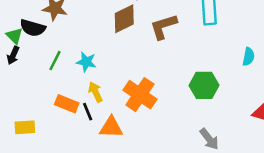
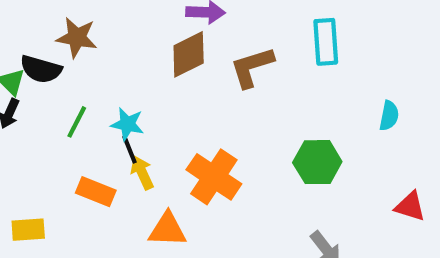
black line: (88, 112) -> (129, 149), moved

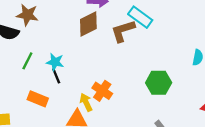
cyan rectangle: (326, 42) -> (140, 17), moved, turned -50
yellow arrow: (142, 173) -> (86, 102), moved
orange cross: (214, 177) -> (102, 91), size x0.7

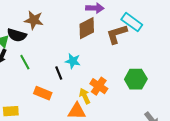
green line: (27, 61) -> (25, 62), moved, turned -56
cyan star: (55, 62) -> (73, 61), moved
green hexagon: (159, 83) -> (136, 79), moved

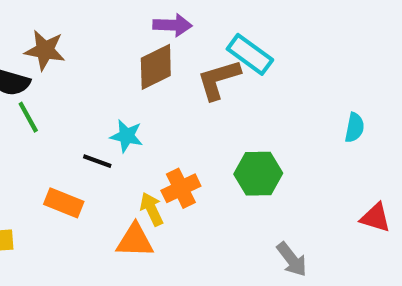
green line: (25, 62) -> (28, 117), moved
black line: (59, 73) -> (97, 161), turned -48
orange cross: (99, 86) -> (181, 188), turned 30

